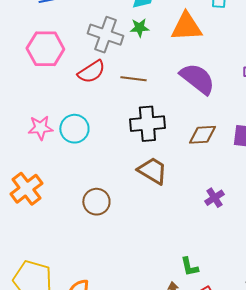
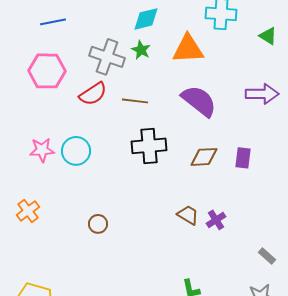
green star: (139, 28) -> (141, 50), turned 30
brown trapezoid: (152, 171) -> (188, 215), moved, size x0.7
orange cross: (26, 189) -> (28, 211), size x0.7
brown circle: (96, 202) -> (98, 224), size x0.7

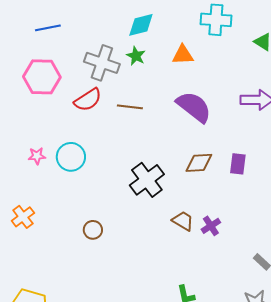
orange triangle: (188, 49) -> (183, 55), size x0.7
black cross: (149, 146) -> (147, 180), moved, turned -32
pink star: (42, 150) -> (37, 156), size x0.7

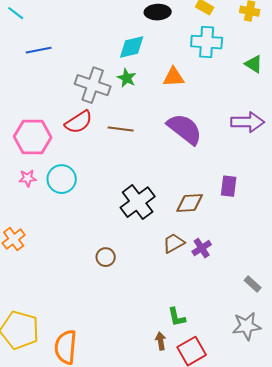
pink hexagon: (42, 77) -> (33, 137), moved
brown diamond: (199, 163) -> (190, 203), moved
brown trapezoid: (183, 221) -> (174, 243), turned -60
brown circle: (93, 230) -> (106, 257), moved

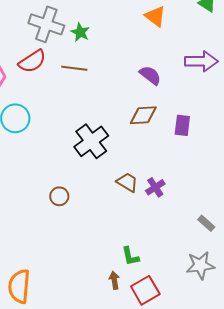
orange triangle: (174, 77) -> (155, 16), moved, turned 40
green star: (127, 78) -> (80, 32), moved
purple semicircle: (185, 129) -> (150, 75), moved, size x0.6
brown diamond: (190, 203) -> (143, 115), moved
brown trapezoid: (174, 243) -> (127, 182), turned 60

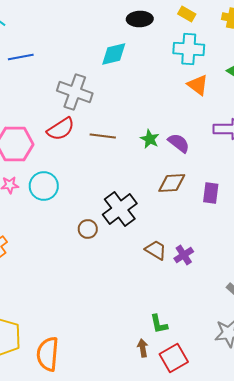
orange triangle: (155, 16) -> (198, 85), moved
green star: (80, 32) -> (150, 139), moved
brown circle: (59, 196) -> (88, 229), moved

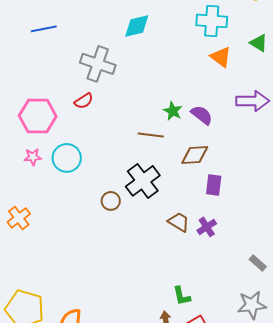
red semicircle: (61, 129) -> (84, 101), size x0.7
brown line: (103, 136) -> (151, 135), moved
purple rectangle: (211, 193) -> (214, 185), moved

